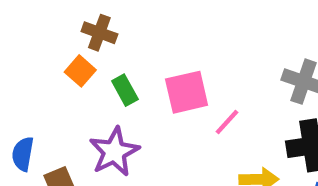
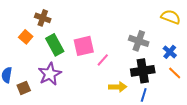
orange square: (80, 71) -> (26, 37), moved
green rectangle: (125, 90) -> (55, 45), size x1.5

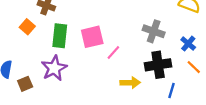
green rectangle: (55, 45) -> (60, 36), turned 35
blue line: (144, 95) -> (171, 91), moved

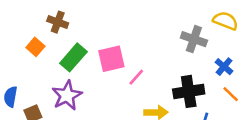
gray cross: (154, 31) -> (194, 39), moved
green rectangle: (60, 36) -> (73, 57), turned 35

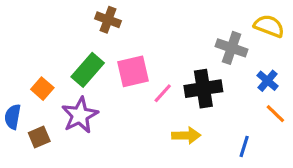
brown cross: (58, 22) -> (108, 20), moved
orange square: (35, 47) -> (42, 89), moved
black cross: (189, 91) -> (203, 89), moved

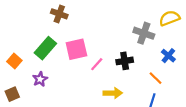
yellow semicircle: (269, 26) -> (169, 18), turned -42
black cross: (203, 89) -> (125, 61), size x0.7
orange line: (275, 114) -> (156, 78), moved
purple star: (80, 115) -> (40, 79), size x0.6

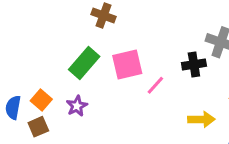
orange square: (14, 61) -> (41, 100), moved
black cross: (125, 61) -> (194, 64), moved
yellow arrow: (113, 93) -> (201, 119), moved

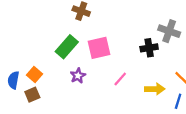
pink line: (155, 85) -> (120, 79), moved
purple star: (77, 106) -> (78, 76), moved

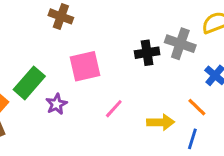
green rectangle: (67, 47) -> (29, 83), moved
black cross: (149, 48) -> (147, 53), moved

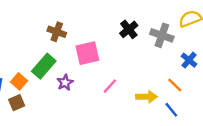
brown cross: (61, 16) -> (57, 32), moved
black cross: (147, 53) -> (129, 29), moved, turned -30
blue line: (192, 139) -> (171, 110), turned -56

